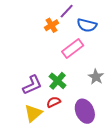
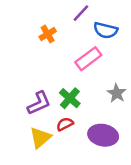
orange cross: (51, 25) -> (48, 34), moved
purple ellipse: (85, 111) -> (103, 135), turned -55

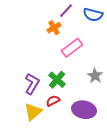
blue semicircle: (106, 30) -> (93, 15), moved
orange cross: (48, 34) -> (54, 28), moved
purple L-shape: (39, 103) -> (32, 84), turned -35

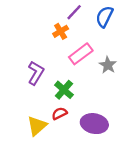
blue semicircle: (93, 15) -> (104, 17), turned 102
gray star: (95, 76) -> (108, 65), moved
purple L-shape: (32, 84) -> (36, 73), moved

